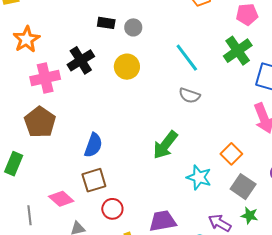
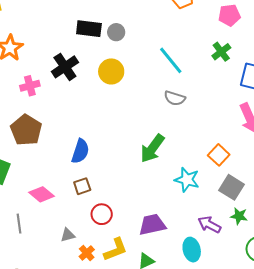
black rectangle: (106, 23) -> (89, 29), size x1.4
green cross: (238, 51) -> (221, 52), size x0.7
pink cross: (45, 78) -> (30, 86), size x0.7
brown square: (94, 180) -> (82, 186), size x0.7
pink diamond: (61, 199) -> (42, 194), moved

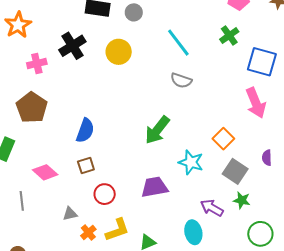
gray circle: (116, 32) -> (134, 12), moved
purple trapezoid: (152, 225) -> (154, 187), moved

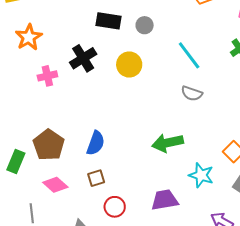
brown pentagon: (32, 108) -> (49, 145), moved
green arrow: (157, 130) -> (168, 143), turned 40

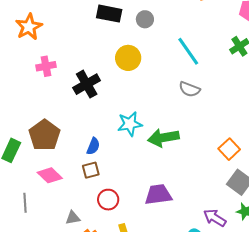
black cross: (83, 58) -> (87, 84), moved
blue semicircle: (96, 143) -> (93, 146), moved, size x0.7
cyan star: (201, 175) -> (130, 124), moved, turned -30

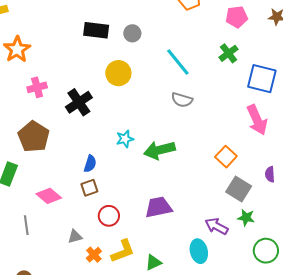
cyan star: (130, 124) -> (125, 139), size x0.7
brown pentagon: (44, 135) -> (34, 137), moved

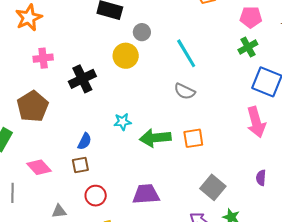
gray circle: (132, 33) -> (142, 32), moved
green cross: (229, 53) -> (248, 47), moved
orange square: (226, 157) -> (193, 138), moved, turned 30
gray square: (239, 189) -> (213, 187), moved

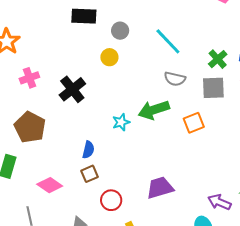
green cross: (248, 47) -> (218, 59), moved
yellow circle: (126, 56) -> (109, 57), size x0.7
green arrow: (155, 138) -> (154, 110), moved
gray square: (213, 187) -> (213, 88), moved, turned -30

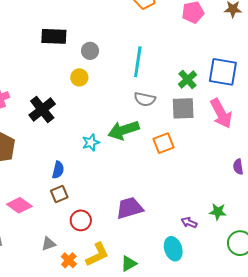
cyan line: (168, 41) -> (138, 62), turned 52
purple arrow: (219, 202) -> (189, 223), size x0.7

